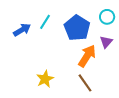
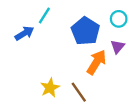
cyan line: (45, 22) -> (44, 16), moved
brown line: (85, 83) -> (79, 92), moved

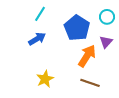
blue arrow: (24, 33) -> (37, 39), moved
brown line: (79, 92) -> (90, 83), moved, turned -36

